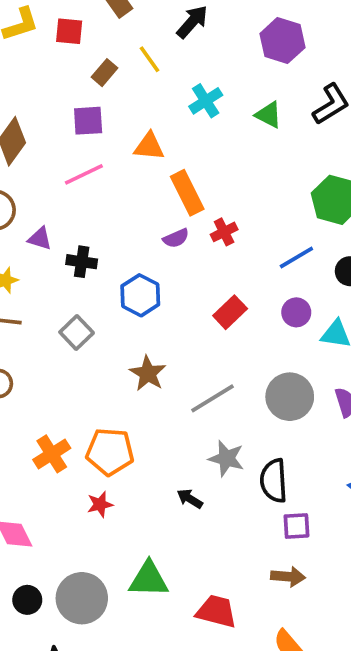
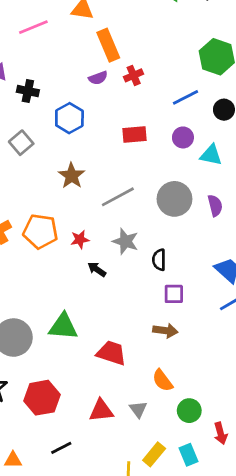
red rectangle: (230, 312) -> (134, 134), turned 35
black semicircle: (274, 481) -> (159, 260), size x0.7
red star: (100, 504) -> (80, 239), moved

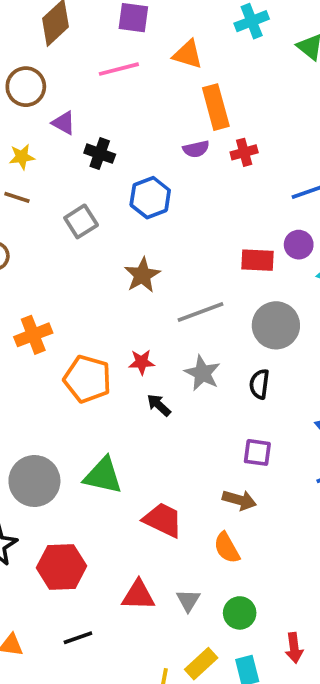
red rectangle: (134, 134) -> (258, 260), moved
orange pentagon: (40, 231) -> (87, 379), moved
black semicircle: (159, 260) -> (259, 384), moved
orange semicircle: (163, 380) -> (227, 548), moved
green circle: (189, 411) -> (240, 613), moved

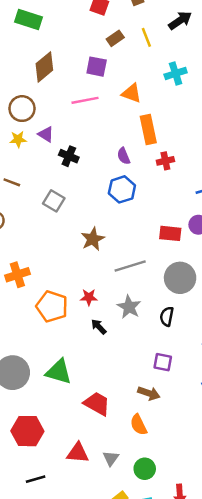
purple semicircle: (196, 149) -> (124, 156), moved, turned 77
yellow star: (22, 157) -> (18, 139), moved
blue hexagon: (150, 198) -> (122, 189), moved
gray square: (81, 221) -> (54, 201), turned -30

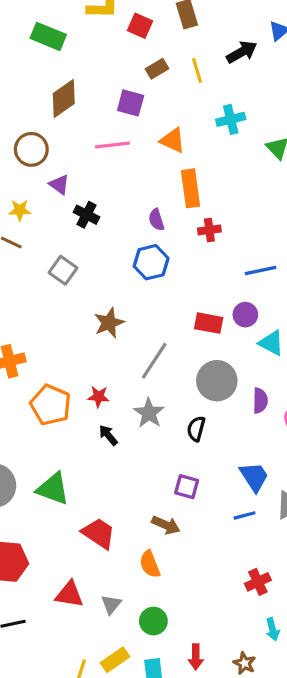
yellow star: (18, 139) -> (20, 210), moved
gray line: (130, 266) -> (154, 361), turned -44

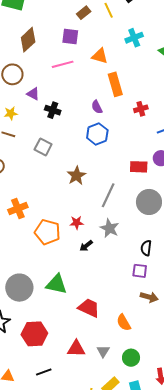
red cross: (209, 230) -> (141, 109), moved
black semicircle: (196, 429) -> (146, 248), moved
black arrow: (108, 435) -> (86, 246), turned -80
brown arrow: (166, 525) -> (149, 297), moved

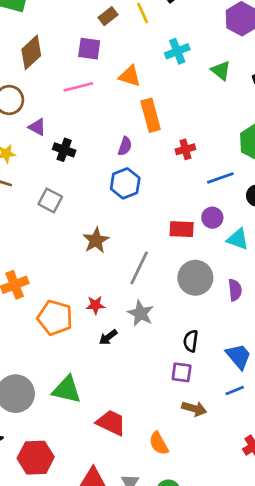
purple semicircle: (97, 107) -> (125, 146), turned -136

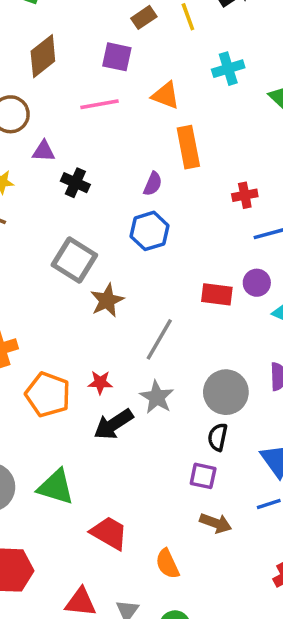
purple triangle: (37, 127) -> (44, 151), turned -30
red cross: (185, 149) -> (245, 195), moved
gray square: (50, 200) -> (74, 260), moved, size x1.4
gray circle: (195, 278) -> (226, 392), moved
black arrow: (108, 337) -> (113, 424), size x1.6

